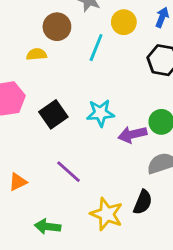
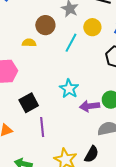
cyan star: (100, 113) -> (69, 89), turned 30
black square: (53, 114) -> (29, 103), moved
purple line: (68, 172) -> (42, 127), turned 36

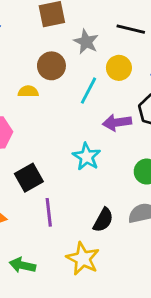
purple arrow: (90, 106) -> (117, 122), moved
black semicircle: (92, 154) -> (103, 220), moved

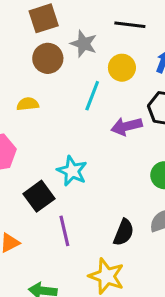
brown circle: (51, 66) -> (48, 58), moved
cyan star: (87, 157) -> (72, 171), moved

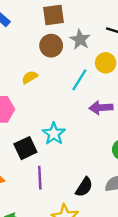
yellow semicircle: (28, 104) -> (30, 77), turned -35

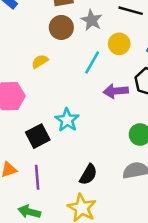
purple line: (40, 178) -> (37, 177), moved
black semicircle: (84, 187) -> (88, 175), moved

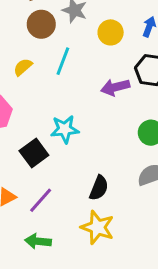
cyan line: (92, 63) -> (63, 61), moved
cyan star: (67, 120) -> (65, 129), turned -30
purple line: (37, 177) -> (41, 200), turned 55

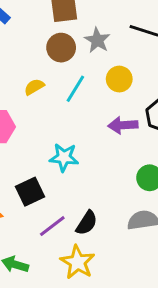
yellow circle: (111, 32) -> (119, 79), moved
black square: (34, 153) -> (30, 192), moved
purple line: (41, 200) -> (52, 226), moved

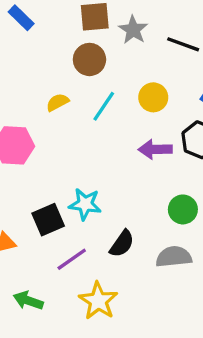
gray star: (97, 40) -> (133, 30), moved
cyan star: (64, 157) -> (85, 204), moved
black semicircle: (87, 223) -> (122, 244), moved

